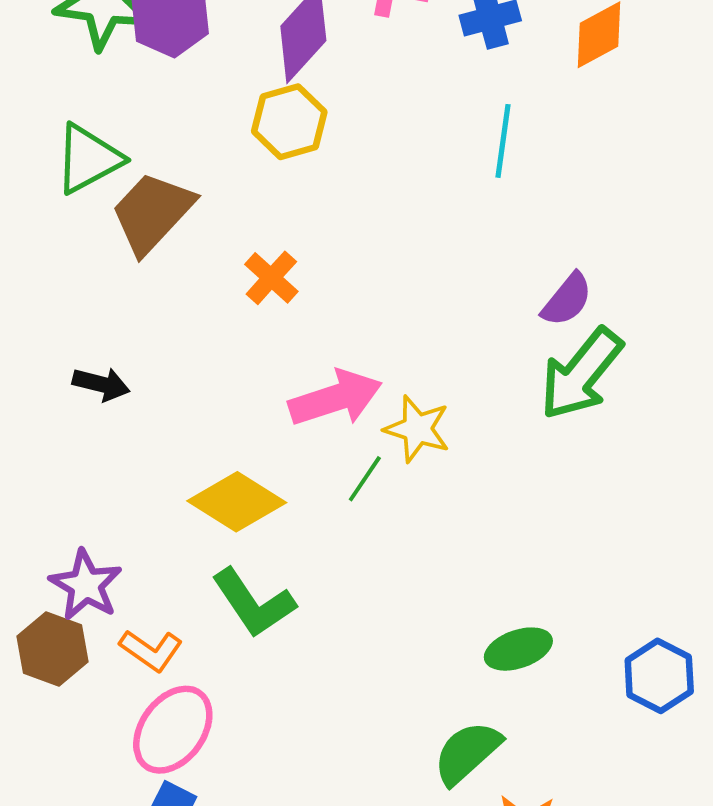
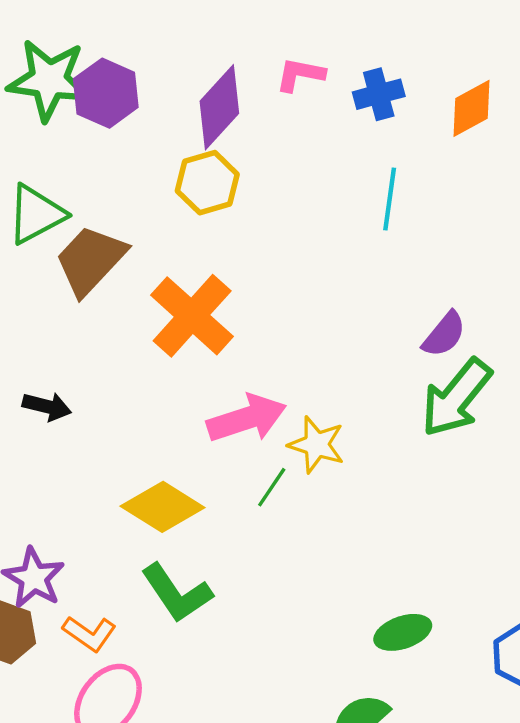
orange cross: (271, 278) -> (192, 316), size x1.8

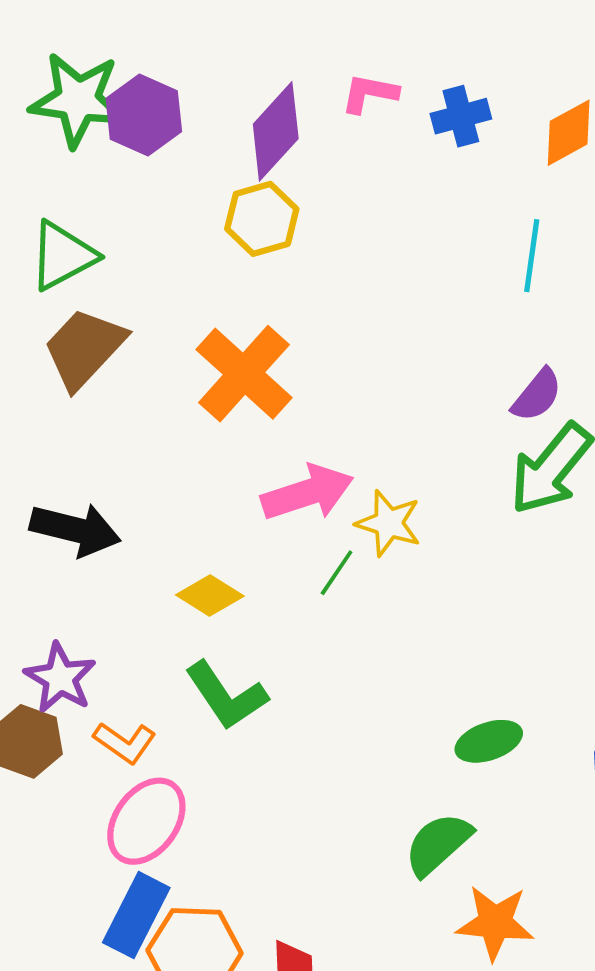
cyan line: (390, 199) -> (532, 256), moved
brown trapezoid: (91, 260) -> (84, 348), moved
black arrow: (47, 406) -> (75, 530), moved, size x1.6
yellow diamond: (163, 507) -> (210, 595), size x0.7

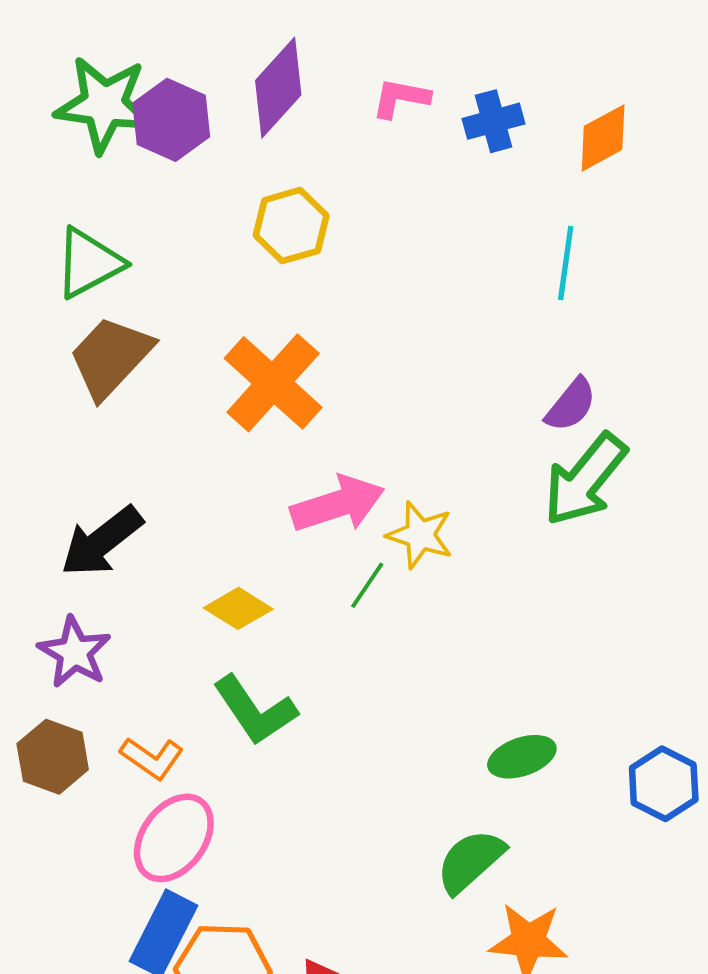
purple diamond: (276, 131) -> (278, 88), moved
black arrow: (75, 530) -> (102, 541), turned 128
purple star: (60, 678) -> (75, 652), moved

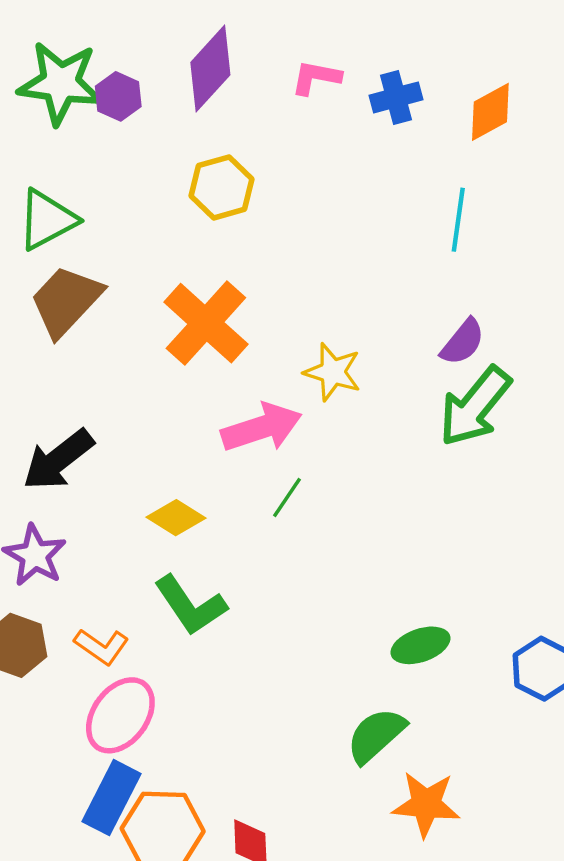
purple hexagon: (171, 120) -> (118, 96), size x0.7
yellow star: (420, 535) -> (333, 372), moved

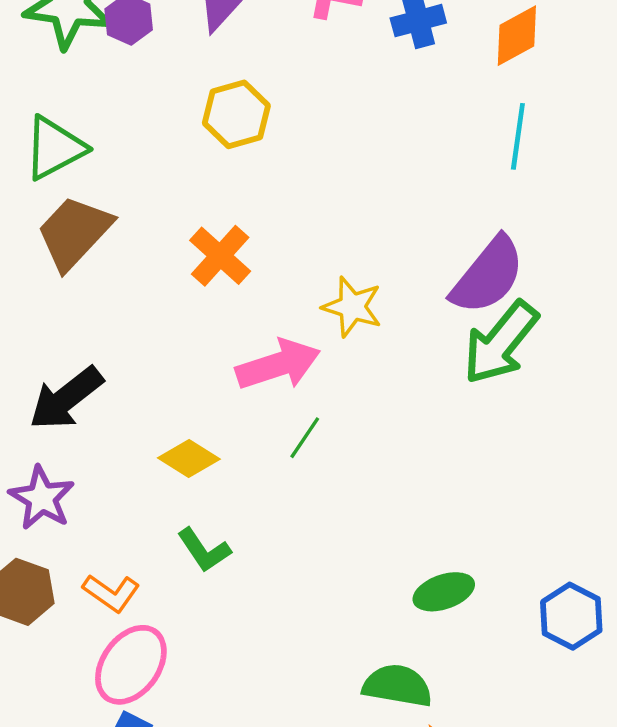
cyan line: (458, 220) -> (518, 136), moved
orange cross: (206, 323) -> (220, 256), size x0.7
purple semicircle: (463, 342) -> (488, 275), size x1.6
green L-shape: (190, 605) -> (204, 550), size x0.7
green semicircle: (376, 735) -> (397, 686), turned 52

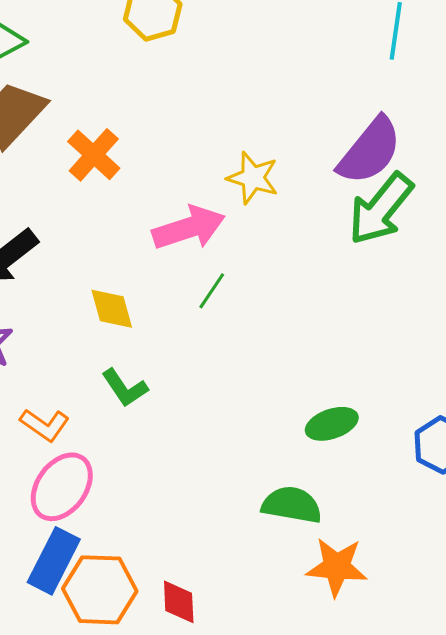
orange cross: (220, 256) -> (94, 155), moved
yellow diamond: (189, 459) -> (112, 309), turned 42

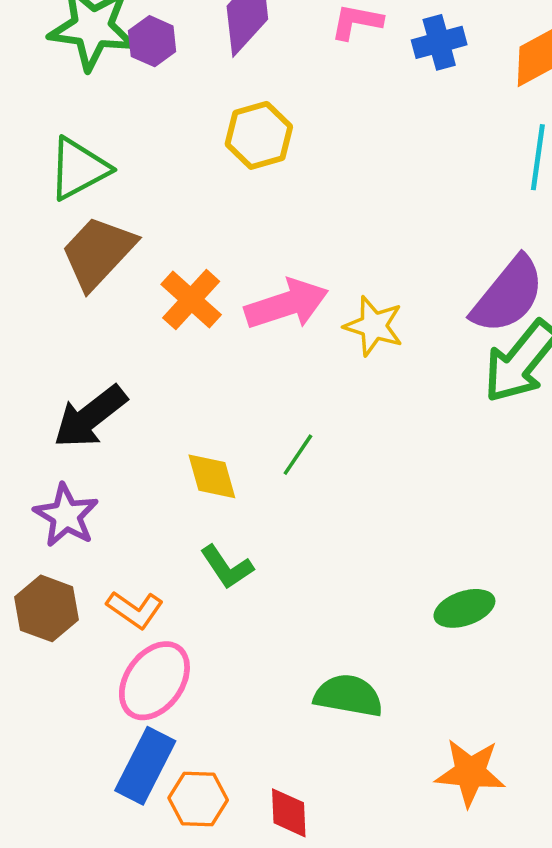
pink arrow: (189, 228) -> (286, 304), moved
green line: (212, 291) -> (298, 455), moved
green semicircle: (292, 505) -> (348, 696), moved
orange hexagon: (100, 590) -> (198, 799), size x0.7

